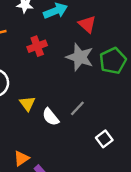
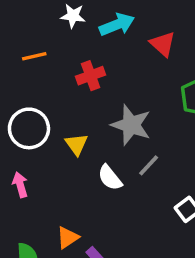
gray star: (80, 57) -> (131, 125), moved
yellow triangle: (27, 104) -> (76, 144), moved

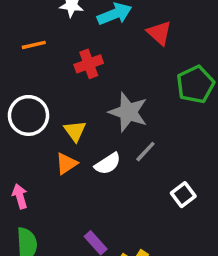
white semicircle: (110, 178) -> (108, 164), turned -84
pink arrow: (20, 185) -> (20, 196), moved
orange triangle: (68, 238) -> (66, 164), moved

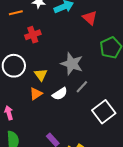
orange line: (34, 45) -> (16, 13), moved
red cross: (89, 64) -> (33, 35), moved
white square: (183, 195) -> (104, 112), size x1.6

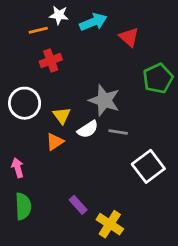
orange line: (16, 13) -> (38, 30), moved
gray line: (82, 87) -> (118, 132), turned 56
white semicircle: (60, 94) -> (88, 129), moved

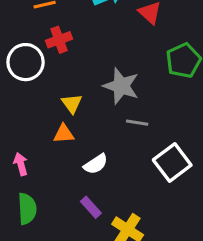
white circle: (25, 103) -> (26, 62), moved
white semicircle: (88, 129) -> (96, 164), moved
orange triangle: (55, 142) -> (64, 134), turned 30

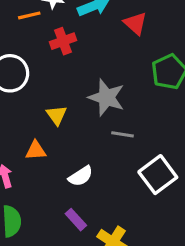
red cross: (59, 40) -> (63, 41), moved
orange triangle: (64, 134) -> (36, 150), moved

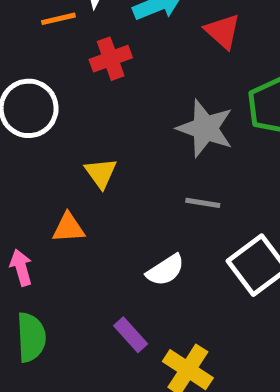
gray star: (106, 97) -> (205, 128), moved
white semicircle: (81, 176) -> (165, 270), moved

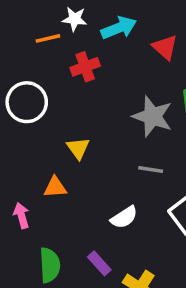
green semicircle: (31, 337) -> (50, 265), moved

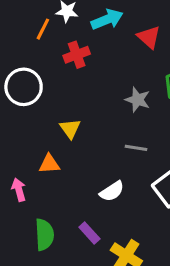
orange line: (48, 38) -> (43, 29), turned -50
gray star: (152, 116) -> (138, 100), size x0.7

